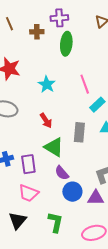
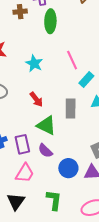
purple semicircle: (62, 173) -> (45, 151), moved
pink trapezoid: (28, 193) -> (25, 173), turned -75

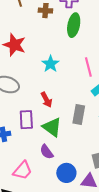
purple rectangle: (22, 144) -> (26, 120), moved

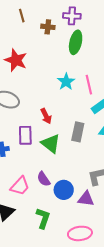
cyan star: (50, 64) -> (66, 82), moved
purple semicircle: (47, 152) -> (44, 179), moved

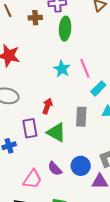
red arrow: (46, 116) -> (47, 106), turned -126
blue circle: (64, 190) -> (81, 166), moved

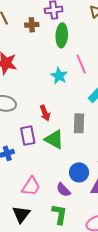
pink line: (85, 68) -> (81, 64), moved
red arrow: (47, 106) -> (45, 113), turned 140
purple semicircle: (55, 169) -> (63, 190), moved

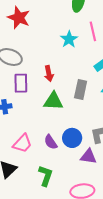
purple rectangle: (28, 136) -> (21, 83), moved
green triangle: (54, 139) -> (53, 101), turned -35
purple semicircle: (63, 190) -> (51, 142), moved

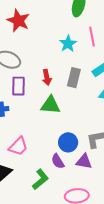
gray rectangle: (81, 90) -> (74, 78), moved
purple semicircle: (51, 142) -> (58, 161), moved
green L-shape: (46, 176) -> (40, 179), turned 30

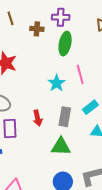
green triangle: (50, 105) -> (61, 146), moved

